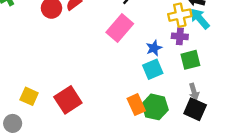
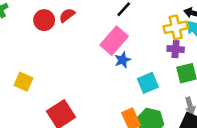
blue star: (154, 48) -> (123, 60), moved
yellow square: (29, 96) -> (24, 82), moved

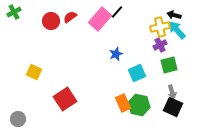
pink rectangle: (114, 41) -> (100, 19), moved
purple cross: (176, 49) -> (160, 45), turned -32

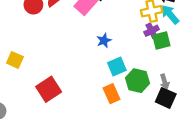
green square: (169, 65) -> (161, 40), moved
cyan square: (137, 73) -> (117, 66), moved
green hexagon: (139, 105) -> (138, 81), moved

